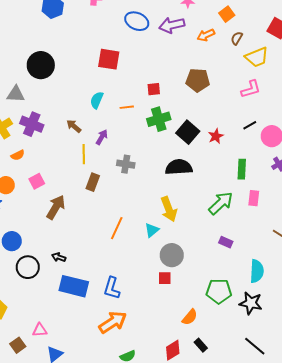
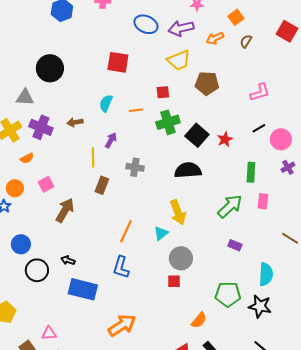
yellow trapezoid: (257, 57) -> (179, 60), moved
brown arrow: (74, 126) -> (75, 122), moved, turned -49
blue L-shape: (112, 288) -> (121, 267), moved

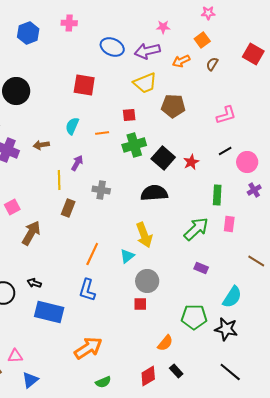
cyan semicircle: (266, 274) -> (232, 297), turned 30

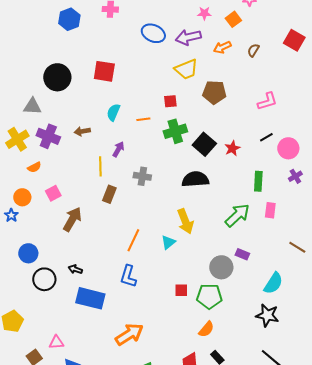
orange square: (202, 40) -> (233, 19), moved
red square: (84, 85) -> (104, 71), moved
gray circle: (147, 281) -> (221, 267), moved
green pentagon: (194, 317) -> (209, 296), moved

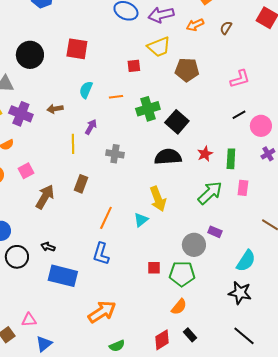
red square: (170, 101) -> (134, 66), moved
red star: (232, 148) -> (205, 154), moved
brown rectangle: (109, 194) -> (81, 184), moved

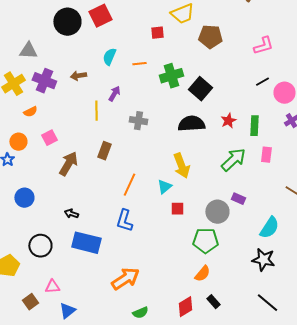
red square: (77, 49) -> (100, 16), turned -35
black circle: (30, 55) -> (67, 22), moved
black circle: (17, 257) -> (40, 246), moved
red square: (154, 268) -> (177, 209), moved

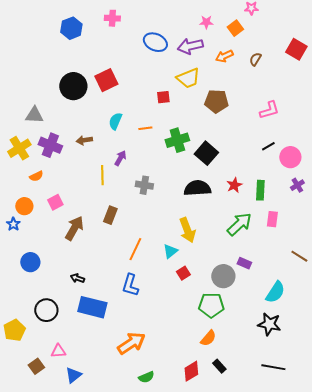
red square: (177, 209) -> (183, 273), turned -32
black line: (267, 303) -> (273, 367), turned -30

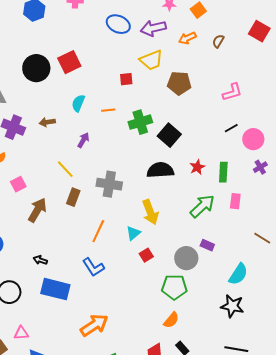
yellow line: (102, 175) -> (65, 169), moved, turned -42
gray cross: (144, 185) -> (109, 184), moved, size x1.4
blue L-shape: (130, 285) -> (93, 267), turned -50

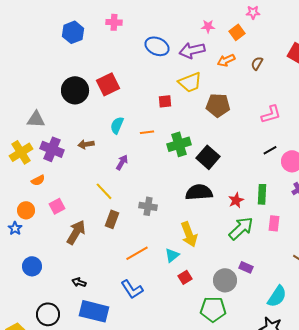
red star: (197, 167) -> (236, 200), moved
gray cross: (109, 184) -> (148, 206), size x0.7
orange line: (98, 231) -> (137, 253), turned 35

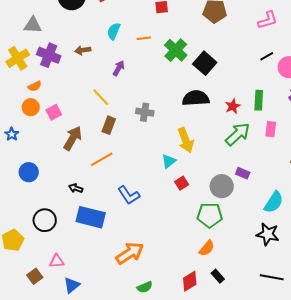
green cross: (179, 144) -> (176, 50), turned -30
orange circle: (26, 210) -> (31, 107), moved
orange line: (137, 253) -> (102, 159), moved

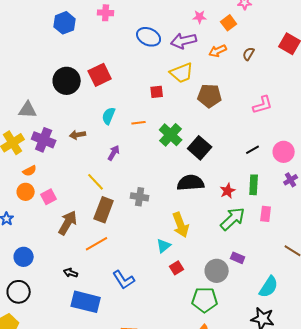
black line: (267, 56) -> (253, 150), moved
brown rectangle: (109, 125) -> (104, 210), size x1.4
black circle: (45, 220) -> (19, 292), moved

